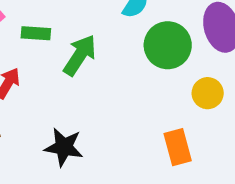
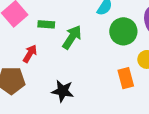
orange rectangle: (178, 147) -> (126, 78), moved

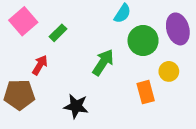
green rectangle: (46, 24) -> (58, 33), turned -49
green arrow: (72, 37) -> (103, 62), moved

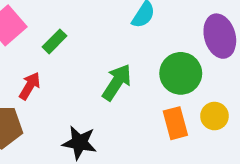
green circle: (143, 41) -> (181, 73), moved
yellow circle: (169, 71) -> (214, 116), moved

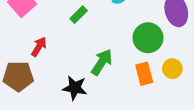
green rectangle: (55, 41) -> (79, 15), moved
green arrow: (117, 82) -> (102, 62), moved

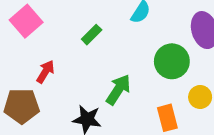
orange rectangle: (144, 74) -> (167, 118), moved

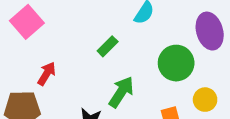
green rectangle: (92, 35) -> (108, 46), moved

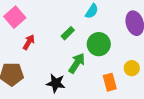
green circle: (176, 63) -> (99, 44), moved
red arrow: (47, 74) -> (29, 42), moved

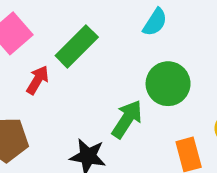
green rectangle: (68, 33) -> (77, 46), moved, size x1.6

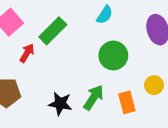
green arrow: (127, 119) -> (94, 97), moved

